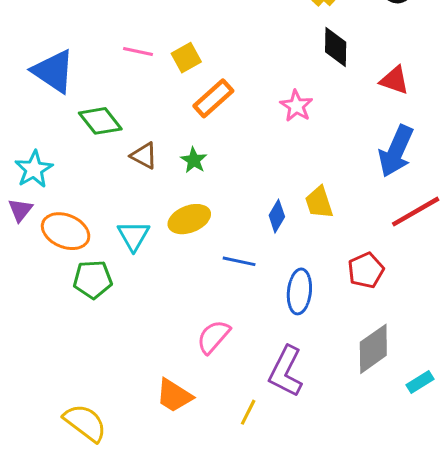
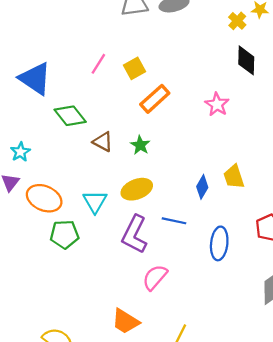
pink line: (138, 52) -> (98, 64), turned -70
cyan star: (34, 169) -> (20, 152), size x0.7
purple L-shape: (286, 371) -> (134, 234), moved

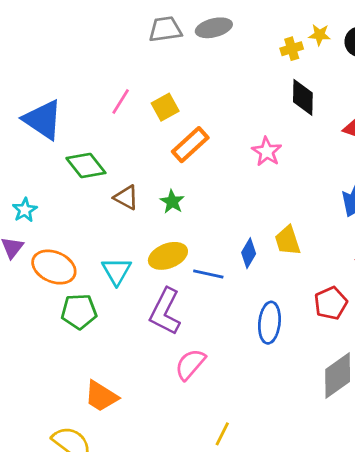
yellow cross: (237, 21) -> (292, 49), turned 30
blue line: (174, 221) -> (208, 274), moved
orange trapezoid: (125, 321) -> (101, 396), moved

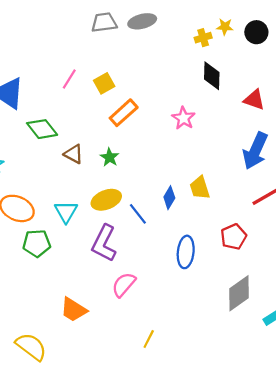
blue line: (208, 274) -> (138, 214), turned 40
orange trapezoid: (101, 396) -> (74, 310), moved

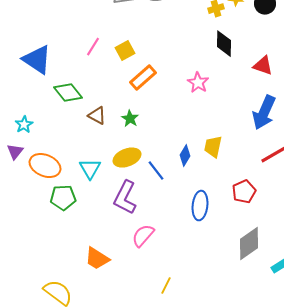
yellow trapezoid: (200, 188) -> (213, 147), turned 30

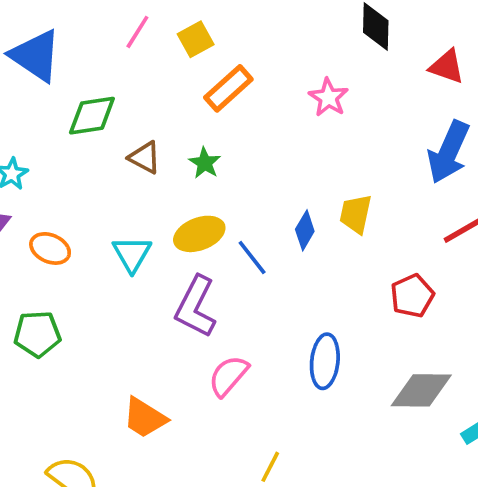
green diamond: (68, 93) -> (92, 116), turned -60
orange ellipse: (45, 166) -> (50, 248), size x0.7
green pentagon: (63, 198) -> (37, 334), moved
blue ellipse: (200, 206) -> (325, 361), moved
gray diamond: (249, 244) -> (421, 390), turned 36

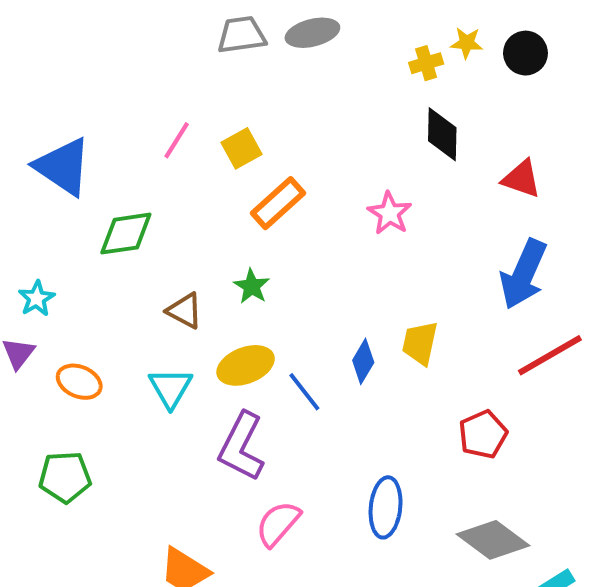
brown triangle: (145, 158) -> (185, 311), moved
gray diamond: (421, 390) -> (493, 540), turned 36

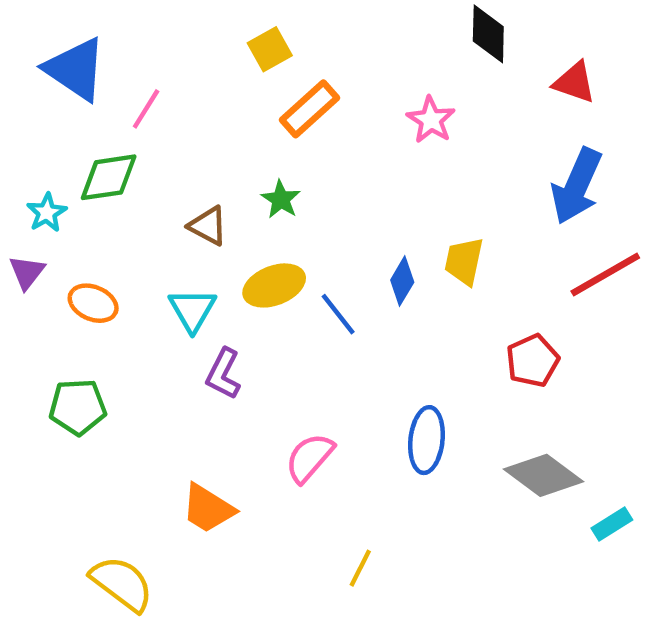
pink line: (177, 140) -> (146, 109), moved
green diamond: (126, 234) -> (109, 177), moved
purple L-shape: (241, 447) -> (223, 374), moved, size x0.7

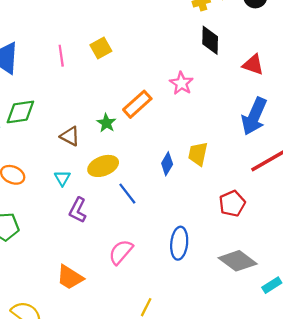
pink line: (146, 109) -> (61, 56), moved, turned -40
orange rectangle: (309, 109) -> (137, 104), moved
cyan triangle: (192, 310) -> (62, 178), size x0.7
blue line: (338, 314) -> (127, 194), moved

